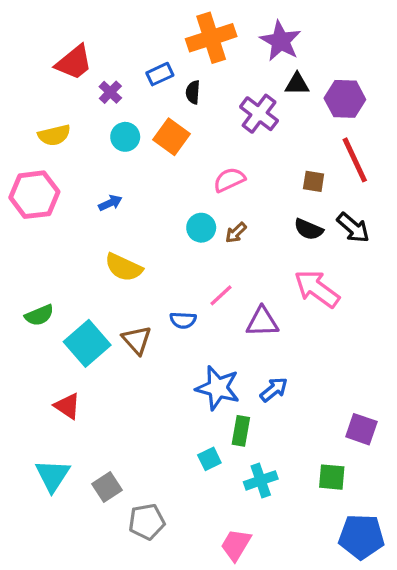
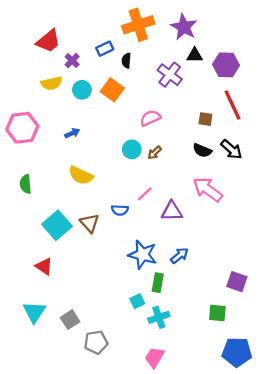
yellow semicircle: (54, 135) -> (52, 83), moved
green semicircle: (39, 315) -> (26, 184), moved, turned 108
cyan cross: (261, 480) -> (159, 317), moved

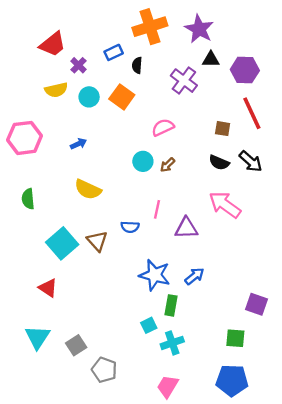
pink line: (145, 194) -> (157, 209), turned -35
gray pentagon: (96, 342) -> (104, 370), turned 30
blue pentagon: (237, 352) -> (232, 380), moved

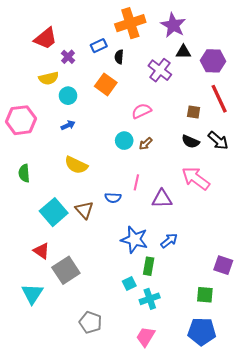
cyan circle: (89, 97) -> (68, 96), moved
gray square: (76, 345) -> (66, 270), moved, size x1.5

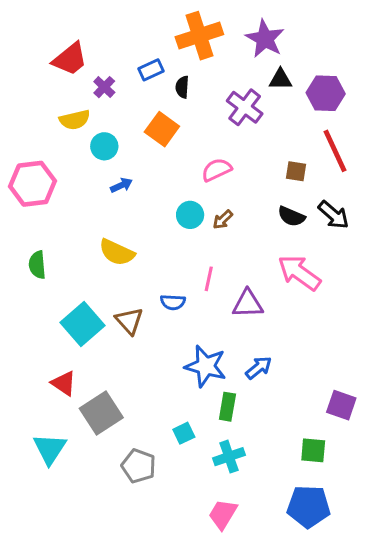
blue arrow: (68, 125) -> (121, 185), moved
cyan square: (129, 284) -> (184, 433), moved
gray pentagon: (90, 322) -> (139, 466), moved

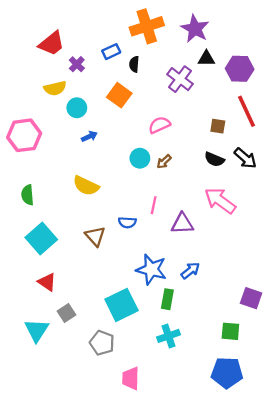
cyan square: (82, 324) -> (41, 238), moved
gray square: (101, 413) -> (66, 313), moved, size x0.6
cyan square: (184, 433) -> (122, 305), moved, size x2.0
pink trapezoid: (223, 514) -> (131, 378), moved, turned -30

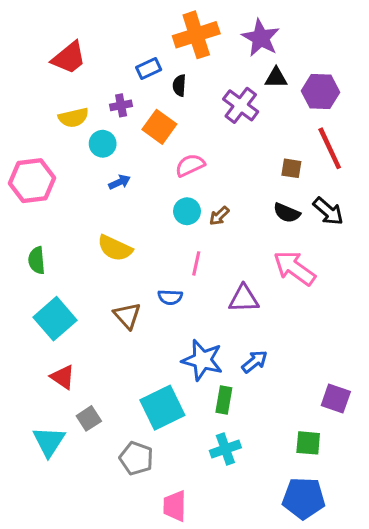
purple cross: (77, 64) -> (121, 105), moved, turned 35
pink semicircle: (159, 125) -> (190, 165), moved
pink line: (154, 205) -> (196, 263), moved

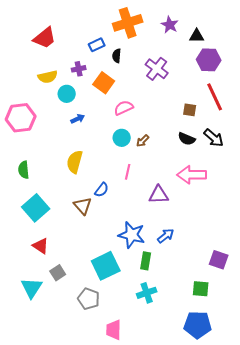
purple star: (261, 38) -> (170, 25), size x0.7
black triangle: (276, 78) -> (197, 36), moved
yellow semicircle: (115, 248) -> (75, 162), turned 80
pink arrow: (294, 268) -> (192, 175), turned -36
blue semicircle: (170, 297) -> (102, 190), moved, turned -56

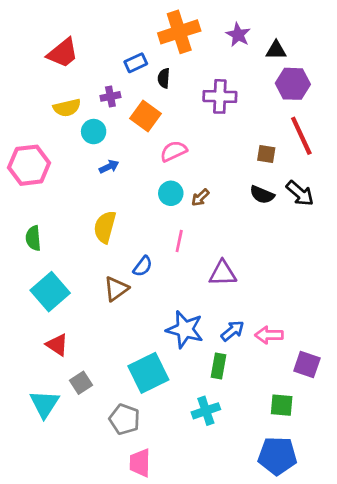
purple cross: (157, 69) -> (220, 96), turned -35
pink arrow: (192, 175) -> (269, 335), moved, size x0.7
brown triangle: (83, 206) -> (116, 289), turned 36
green rectangle: (146, 261) -> (219, 366), moved
pink trapezoid: (114, 330) -> (140, 463), moved

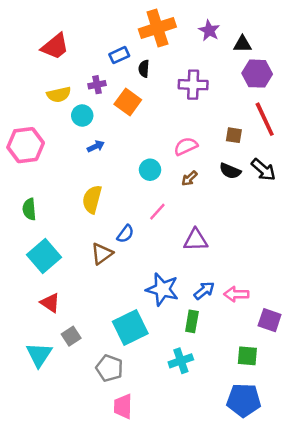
pink semicircle: (174, 151) -> (186, 146), moved
brown arrow: (200, 198) -> (189, 178), moved
pink line: (179, 241) -> (157, 212), turned 30

